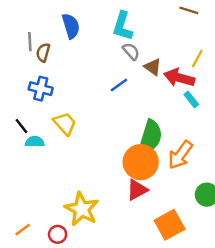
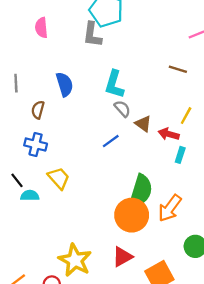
gray line: (30, 42) -> (16, 83), moved
red arrow: (179, 78) -> (169, 134), size x0.7
cyan rectangle: (191, 99) -> (180, 155), turned 56
red triangle: (137, 190) -> (122, 257), moved

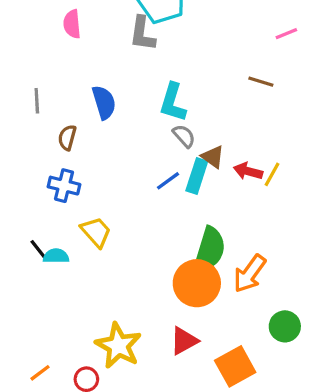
yellow line: (186, 116) -> (272, 174), moved
cyan rectangle: (180, 155) -> (197, 176), moved, size x1.5
black line: (17, 180) -> (38, 250), moved

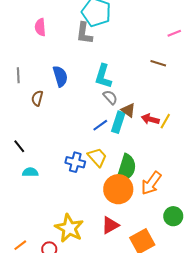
blue cross: (64, 186) -> (75, 162), moved
yellow trapezoid: (96, 232) -> (97, 157), moved
black line: (38, 250) -> (19, 146), moved

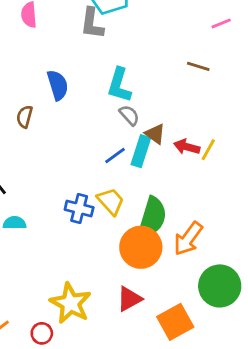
green circle: (173, 216) -> (220, 286), size x1.5

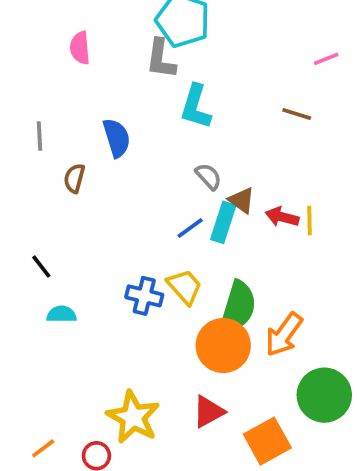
cyan L-shape: (119, 85) -> (196, 107), moved
yellow line: (208, 150) -> (310, 221), turned -30

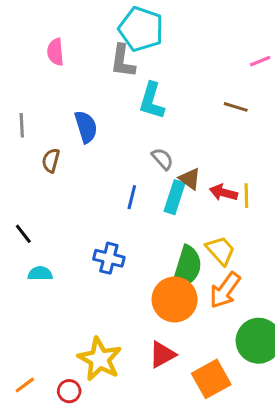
blue line: (190, 228) -> (132, 197), moved, turned -40
yellow trapezoid: (185, 287) -> (220, 251), moved

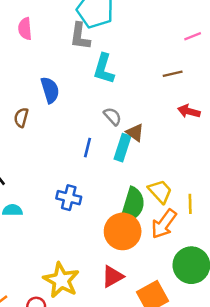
brown line: (236, 107) -> (173, 74), turned -30
red arrow: (223, 193) -> (189, 111), moved
yellow line: (246, 196) -> (190, 204), moved

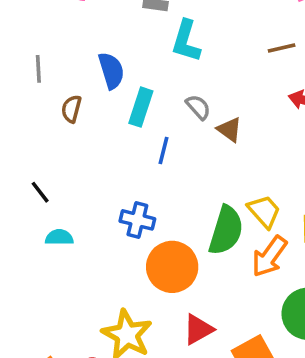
cyan rectangle: (123, 148) -> (141, 107), moved
orange circle: (123, 231) -> (172, 267), moved

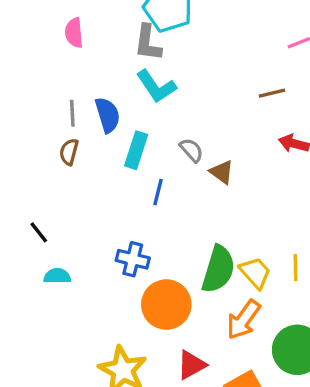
cyan L-shape: (186, 41) -> (156, 86), moved, turned -51
gray line: (38, 69) -> (72, 113), moved
yellow trapezoid: (264, 211) -> (255, 273), moved
orange arrow: (269, 256) -> (243, 320), moved

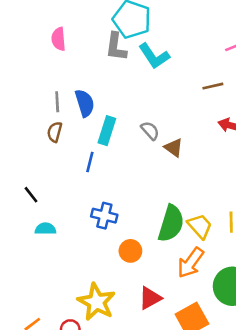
cyan L-shape: (156, 86) -> (154, 56), moved
blue line: (158, 192) -> (90, 162), moved
orange circle: (166, 305) -> (130, 251), size x0.6

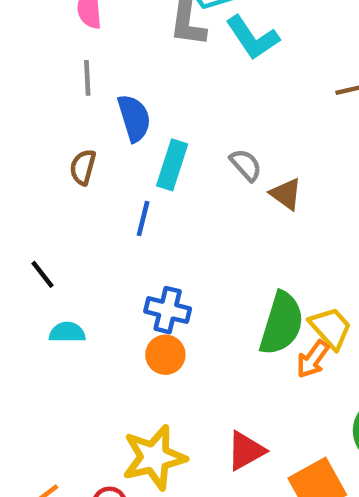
gray line: (57, 102) -> (87, 78), moved
orange circle: (130, 251) -> (165, 355), moved
orange arrow: (191, 263) -> (313, 359), moved, size x0.7
yellow star: (96, 302) -> (154, 457), turned 30

